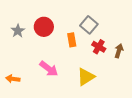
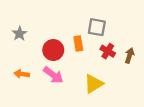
gray square: (89, 25) -> (97, 27), turned -30
red circle: (44, 27) -> (53, 50), moved
orange arrow: (13, 79) -> (22, 74), moved

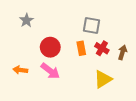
gray star: (20, 34) -> (26, 20), moved
orange rectangle: (78, 43) -> (81, 48), moved
yellow triangle: (94, 84) -> (103, 79), moved

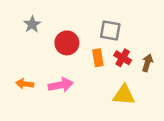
red circle: (50, 47) -> (67, 43), moved
pink arrow: (50, 71) -> (61, 85), turned -48
yellow triangle: (103, 79) -> (124, 95), turned 36

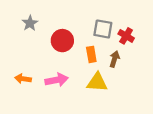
red cross: (123, 58) -> (126, 36), moved
brown arrow: (147, 63) -> (114, 59), moved
yellow triangle: (124, 95) -> (97, 82), moved

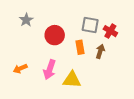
orange arrow: (23, 79) -> (20, 69), turned -32
pink arrow: (57, 80) -> (50, 70), turned 120
yellow triangle: (97, 82) -> (72, 80), moved

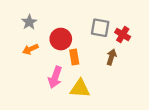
orange rectangle: (80, 47) -> (74, 57), moved
orange arrow: (20, 69) -> (30, 49), moved

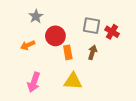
gray star: (29, 22) -> (36, 16), moved
brown arrow: (111, 57) -> (92, 52), moved
pink arrow: (55, 77) -> (34, 82), moved

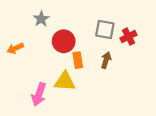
red cross: (112, 32) -> (128, 37), turned 32
orange arrow: (28, 45) -> (15, 48), moved
yellow triangle: (73, 81) -> (65, 81), moved

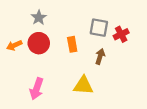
red circle: (64, 41) -> (39, 43), moved
orange rectangle: (78, 60) -> (72, 44), moved
yellow triangle: (65, 81) -> (83, 85), moved

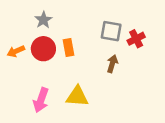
orange rectangle: (72, 44) -> (68, 47), moved
yellow triangle: (83, 85) -> (77, 96), moved

